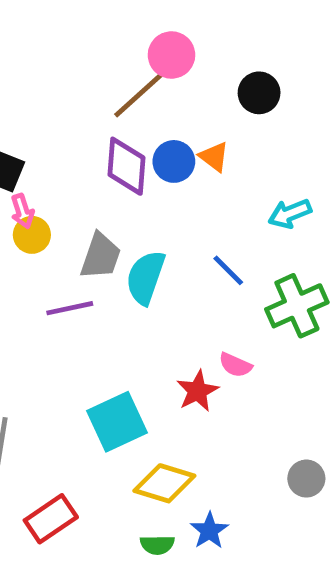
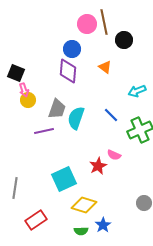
brown line: (138, 95) -> (104, 22), moved, turned -60
blue circle: (174, 161) -> (72, 49), moved

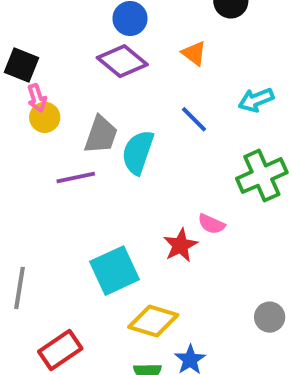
purple diamond: (68, 71) -> (122, 61), turned -55
blue line: (111, 115) -> (194, 119), moved

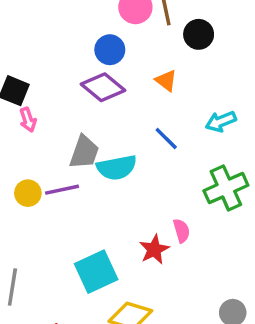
yellow circle: (45, 117) -> (28, 193), moved
cyan semicircle: (138, 152) -> (117, 168), turned -120
pink semicircle: (211, 224) -> (182, 231), turned -130

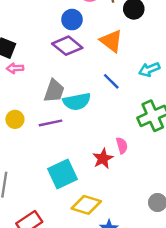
orange triangle: (166, 80) -> (111, 41), size x1.5
pink arrow: (28, 120) -> (15, 68), turned 105
purple line: (62, 190) -> (51, 123), moved

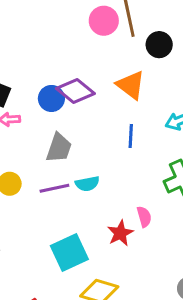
blue circle: (72, 20) -> (51, 98), moved
blue line: (111, 81) -> (131, 136), turned 48
cyan semicircle: (77, 102) -> (87, 184), moved, size x0.7

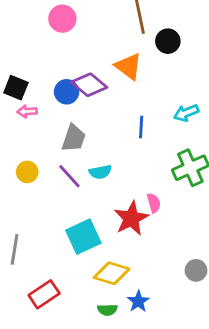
pink circle: (104, 21) -> (62, 19), moved
orange triangle: (131, 85) -> (128, 66), moved
purple line: (54, 188) -> (69, 176), turned 60
red star: (120, 233) -> (131, 218), size x1.4

